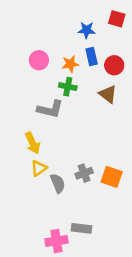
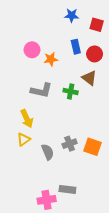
red square: (117, 19) -> (97, 25), moved
blue star: (87, 30) -> (72, 15), moved
orange star: (70, 64) -> (51, 59), moved
green cross: (68, 87) -> (71, 91), moved
yellow triangle: (39, 168) -> (24, 139), moved

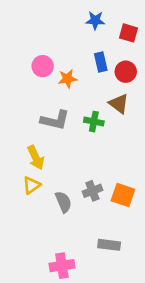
gray rectangle: (67, 189) -> (109, 245), moved

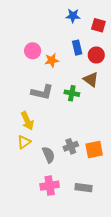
orange square: (123, 195) -> (94, 149), turned -30
pink cross: (62, 266) -> (50, 186), moved

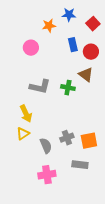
red square: (98, 25) -> (93, 24), turned 32
orange star: (52, 60) -> (49, 26), moved
gray rectangle: (84, 188) -> (80, 165), moved

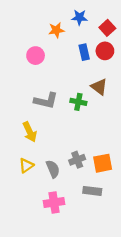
red circle: (91, 52) -> (105, 51), moved
yellow triangle: (23, 134) -> (26, 165), moved

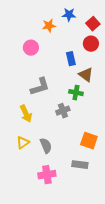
blue rectangle: (84, 52) -> (71, 59), moved
gray L-shape: (46, 101) -> (40, 87), turned -30
green cross: (78, 102) -> (76, 93), moved
gray cross: (77, 160) -> (63, 111), moved
orange square: (103, 163) -> (89, 141), turned 30

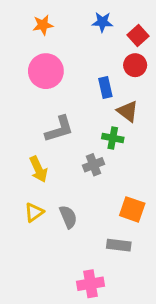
orange star: (49, 26) -> (43, 25), moved
pink circle: (31, 48) -> (46, 71), size x1.5
pink cross: (47, 175) -> (91, 284), moved

